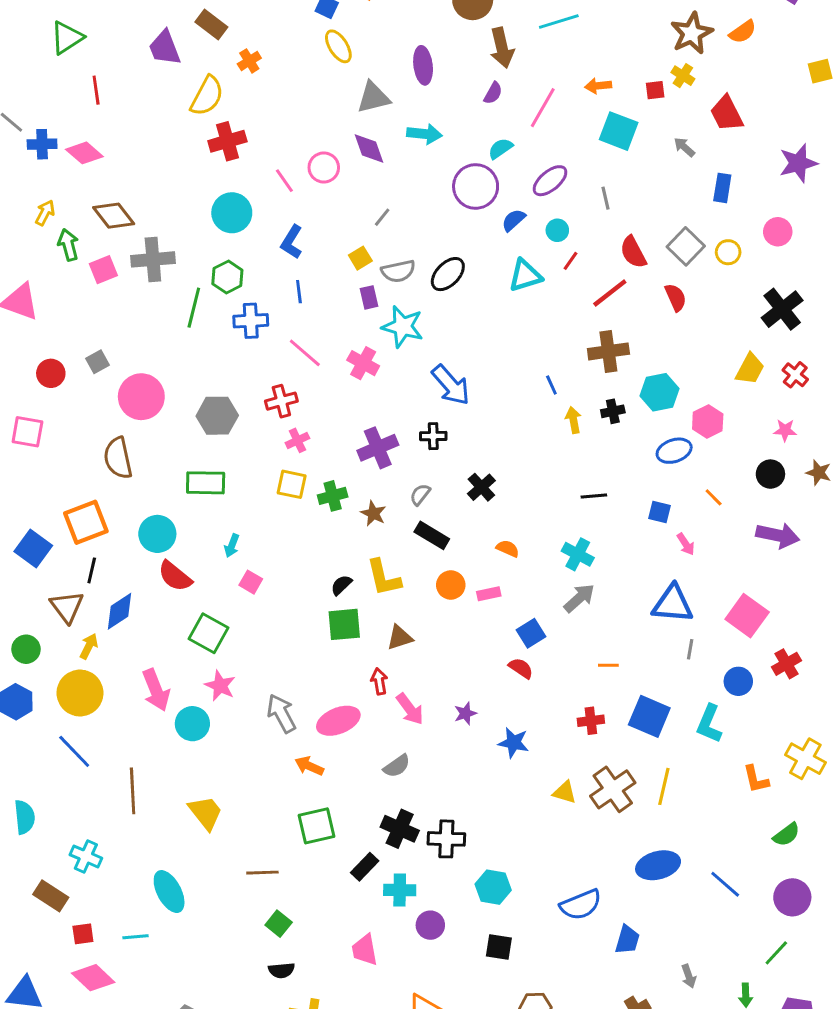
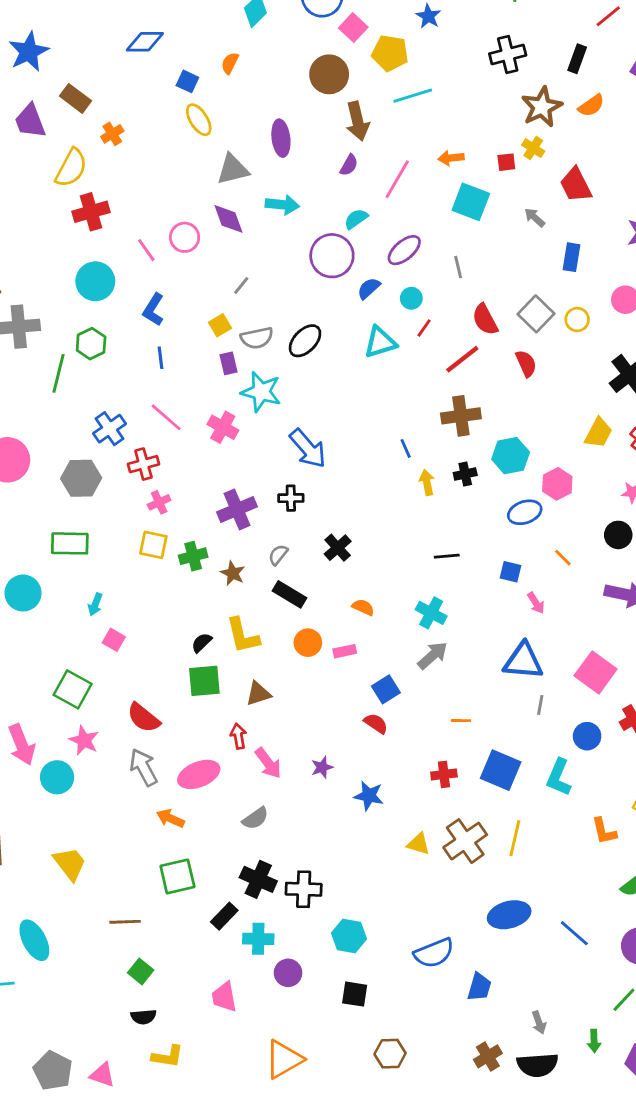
blue cross: (251, 321) -> (109, 429), moved, turned -32
red semicircle: (175, 576) -> (143, 718), moved

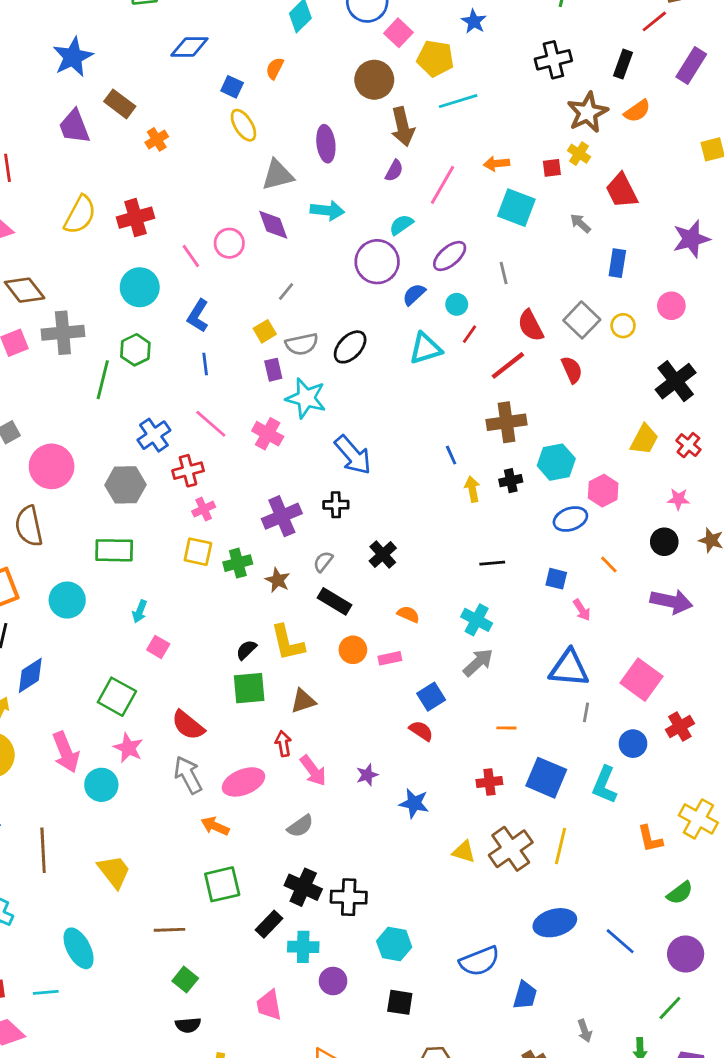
yellow semicircle: (71, 168) -> (80, 215), moved

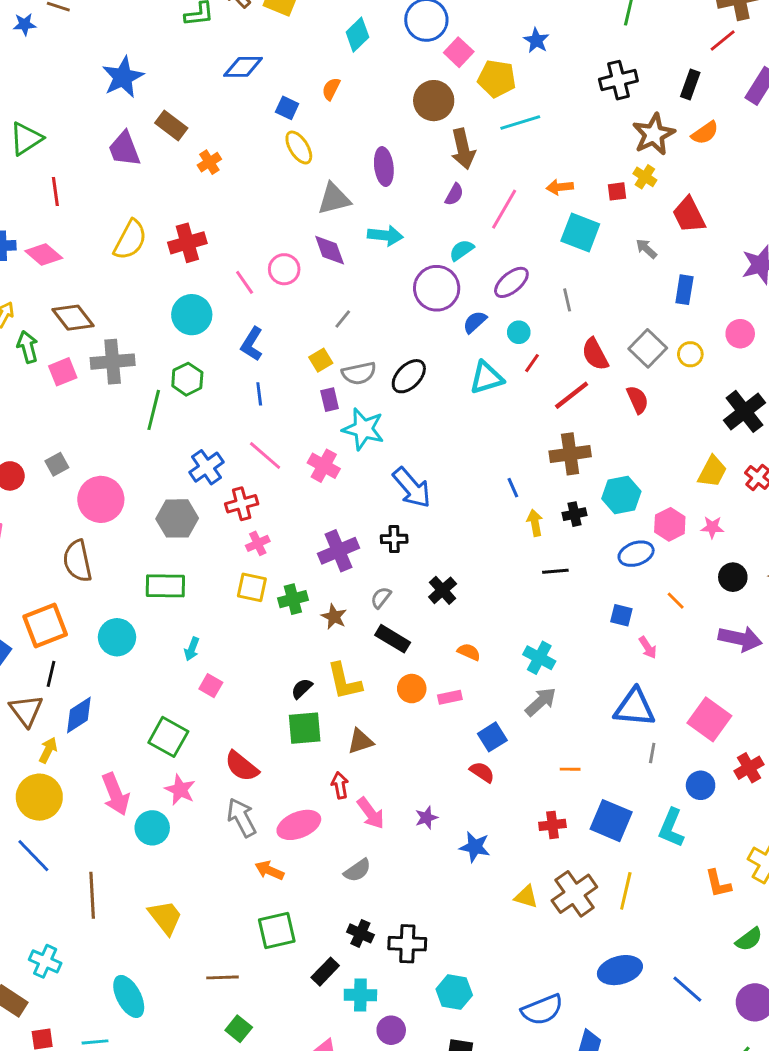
pink star: (678, 499) -> (712, 527), moved
black line: (492, 563) -> (555, 571), moved
black cross: (303, 887) -> (360, 933), size x0.7

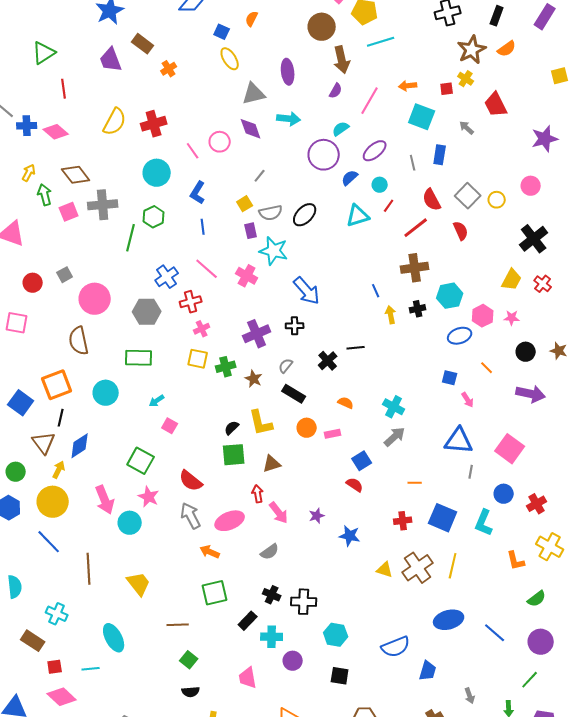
blue rectangle: (684, 290) -> (440, 155), moved
black line: (555, 571) -> (356, 348), moved
cyan arrow: (192, 649) -> (157, 401), turned 35
red cross: (749, 768) -> (537, 504), moved

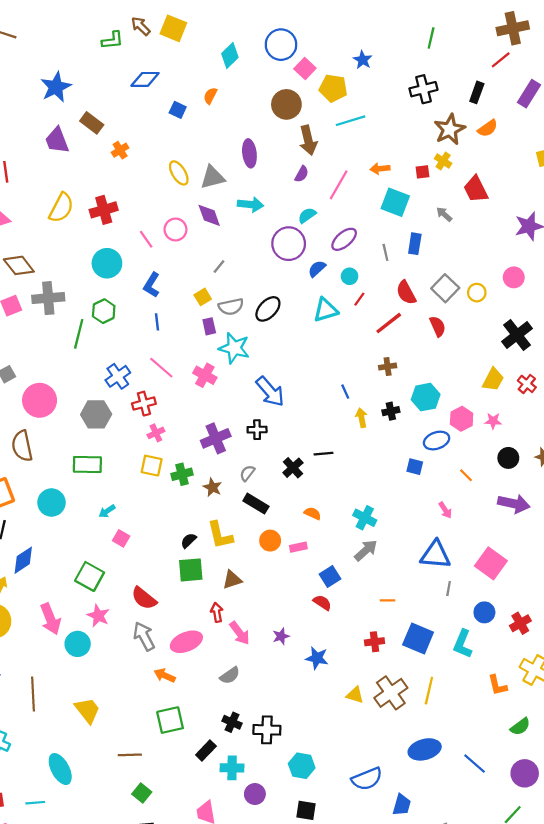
yellow ellipse: (230, 59) -> (179, 173), moved
brown cross: (415, 268) -> (388, 367), size x0.6
blue square: (450, 378) -> (415, 467), moved

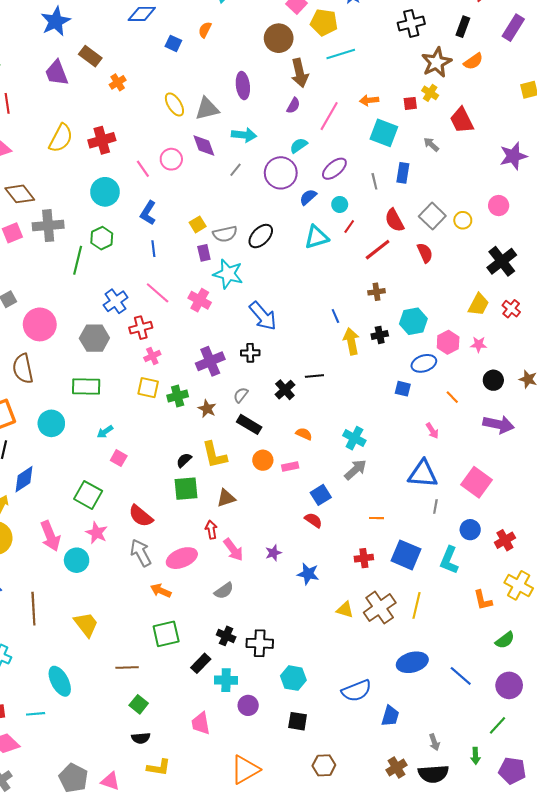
gray line: (219, 266) -> (235, 170), moved
yellow arrow: (361, 418) -> (351, 341), size x1.4

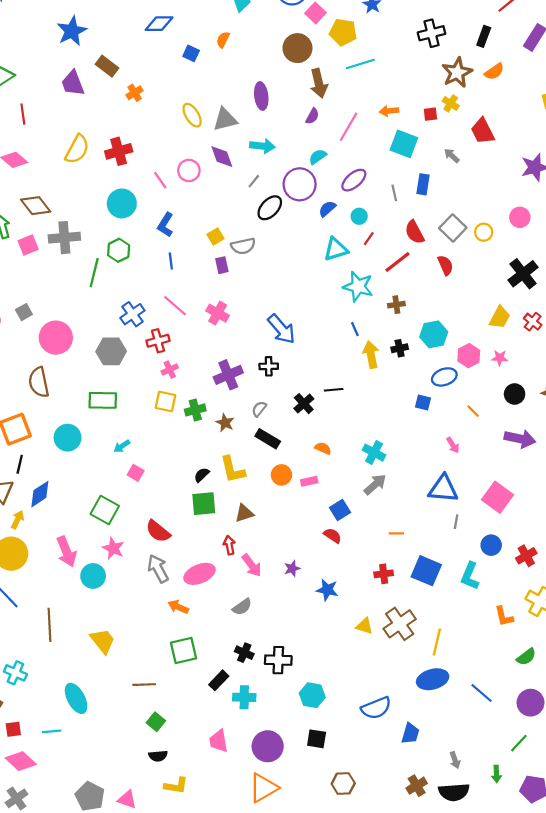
black ellipse: (261, 236) -> (270, 208), moved
cyan star: (228, 274) -> (358, 287), moved
yellow line: (416, 605) -> (437, 642), moved
purple circle: (248, 705) -> (268, 746), moved, size x1.5

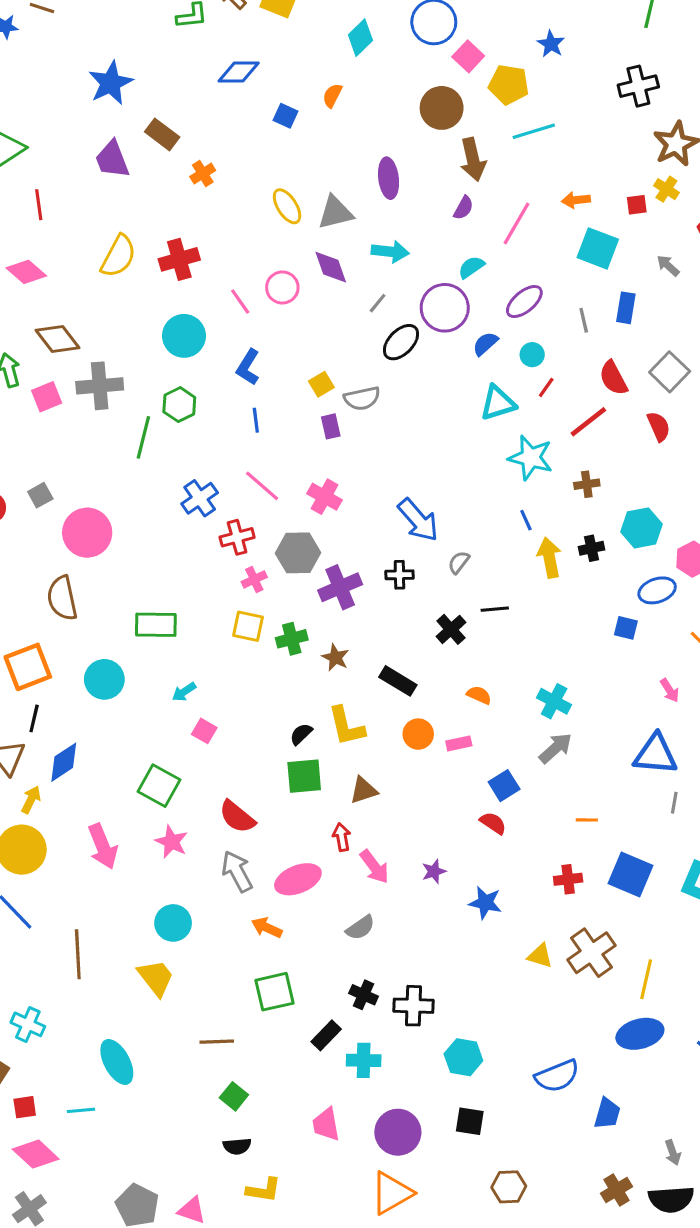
gray hexagon: (111, 351) -> (298, 553), moved
gray semicircle: (259, 409) -> (459, 562), moved
cyan circle: (93, 576) -> (173, 923), moved

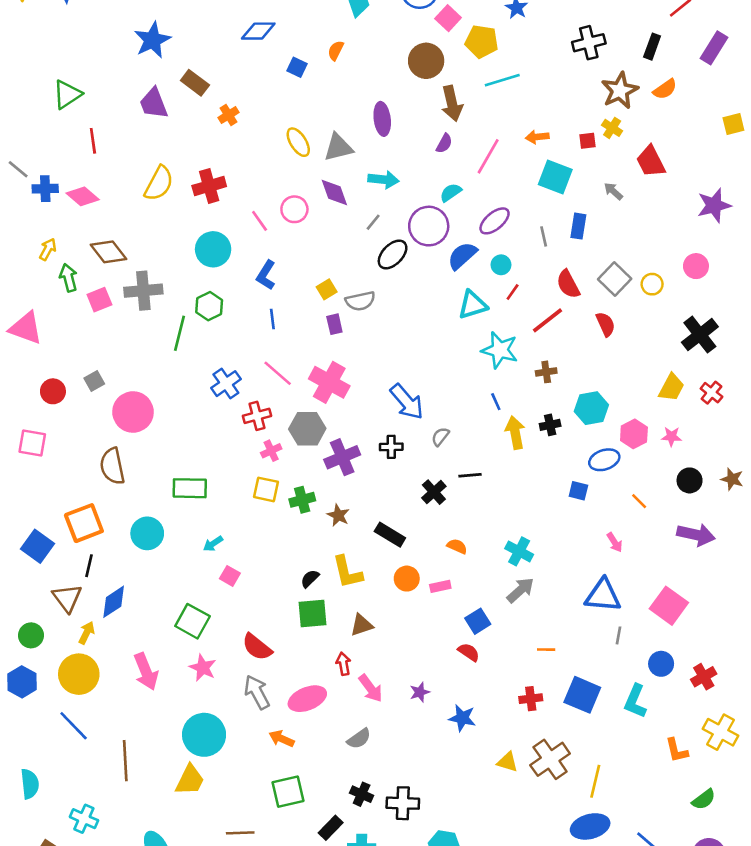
blue semicircle: (485, 344) -> (462, 256), size x1.4
pink cross: (325, 497) -> (329, 382), size x1.4
cyan circle: (173, 923) -> (204, 735), size x1.4
yellow trapezoid: (156, 978) -> (190, 780), turned 64

